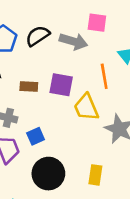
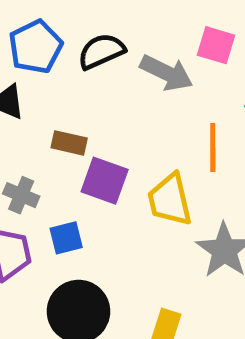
purple square: (61, 85) -> (105, 181), moved

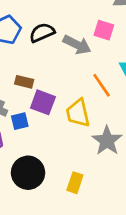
orange line: (213, 147) -> (102, 85), turned -35
blue square: (66, 238) -> (20, 121), moved

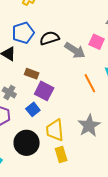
yellow trapezoid: (78, 113) -> (55, 130), moved
blue square: (20, 121) -> (33, 109), moved, turned -32
yellow rectangle: (75, 183) -> (61, 154), turned -42

